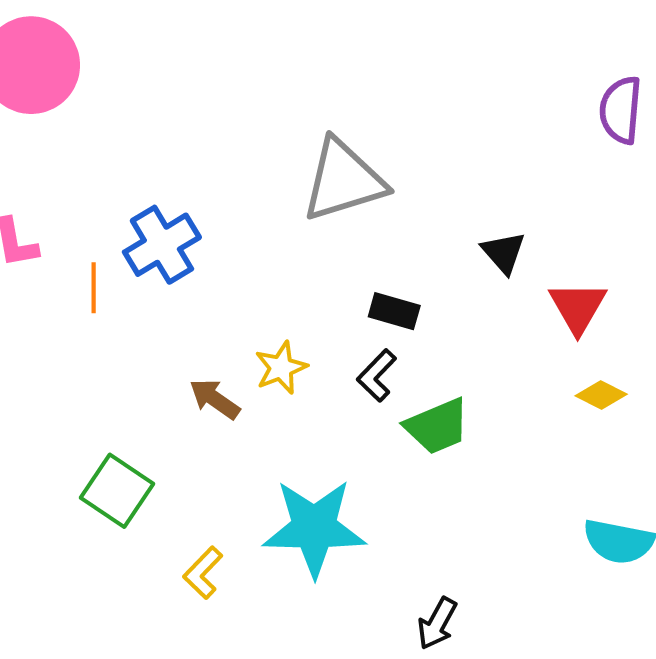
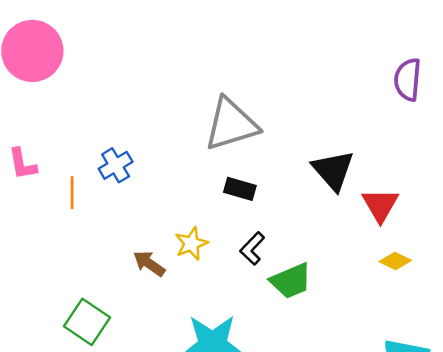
blue cross: (162, 245) -> (116, 165), size x0.7
black triangle: (504, 253) -> (333, 170), size x1.5
black rectangle: (394, 311) -> (240, 189), moved

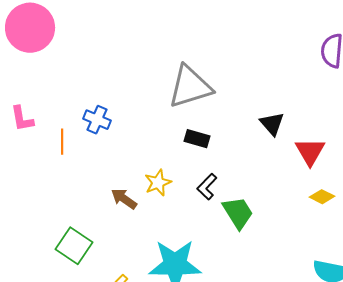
blue cross: (116, 165) -> (97, 120), turned -36
black triangle: (333, 170) -> (272, 124), size x0.7
green trapezoid: (291, 281) -> (238, 213), turned -99

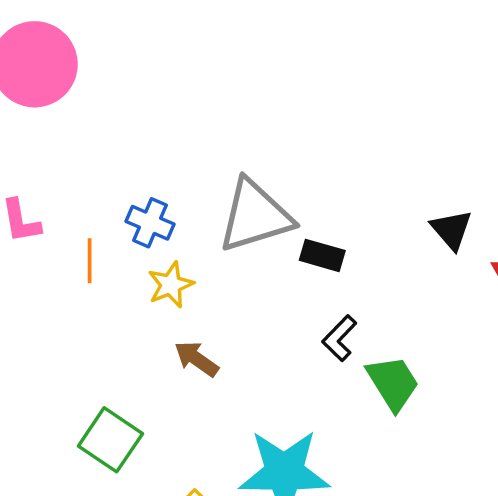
gray triangle: (190, 87) -> (255, 216), moved
yellow star: (158, 183) -> (171, 285), moved

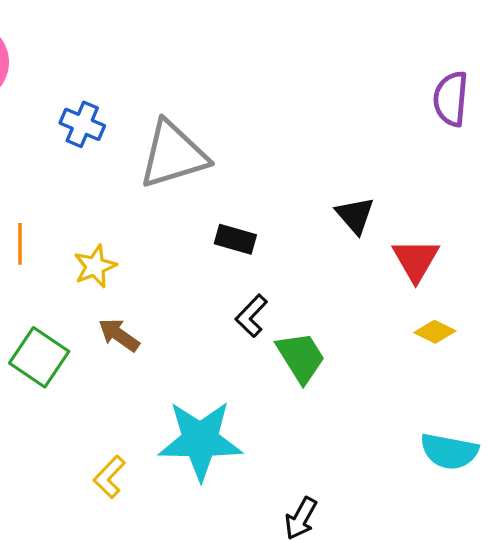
gray triangle: (255, 216) -> (173, 155), moved
blue cross: (150, 223) -> (82, 124), moved
green square: (110, 440) -> (39, 357), moved

